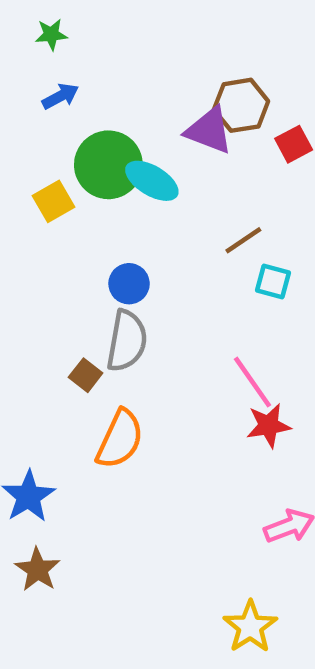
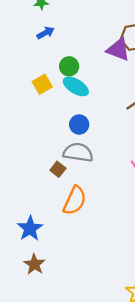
green circle: (108, 165) -> (69, 66), size x0.6
cyan ellipse: (152, 181) -> (76, 86), moved
gray semicircle: (127, 341) -> (78, 152), turned -92

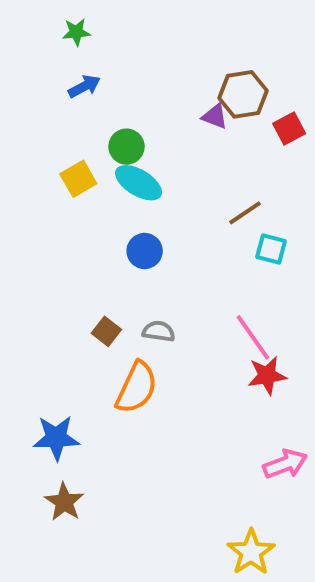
purple triangle: (118, 50) -> (215, 116), size x0.6
gray semicircle: (78, 152) -> (159, 331), moved, size x0.6
blue star: (30, 228) -> (56, 438), turned 30

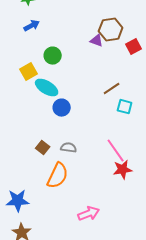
cyan ellipse: (139, 183) -> (47, 88), moved
pink arrow: (285, 464) -> (89, 214), moved

